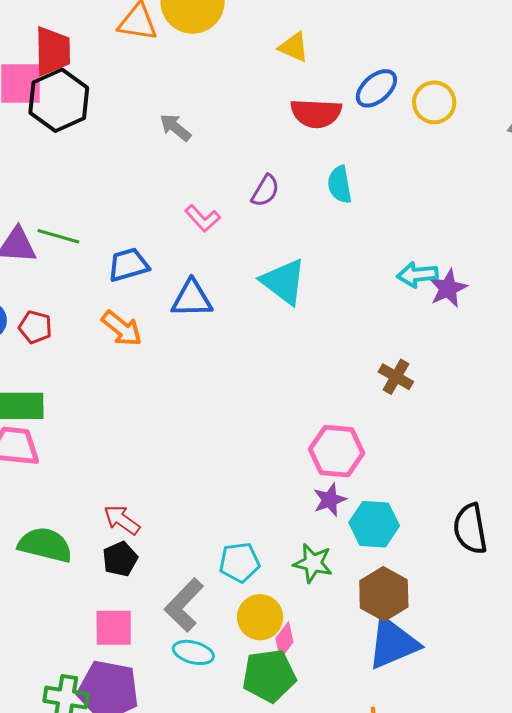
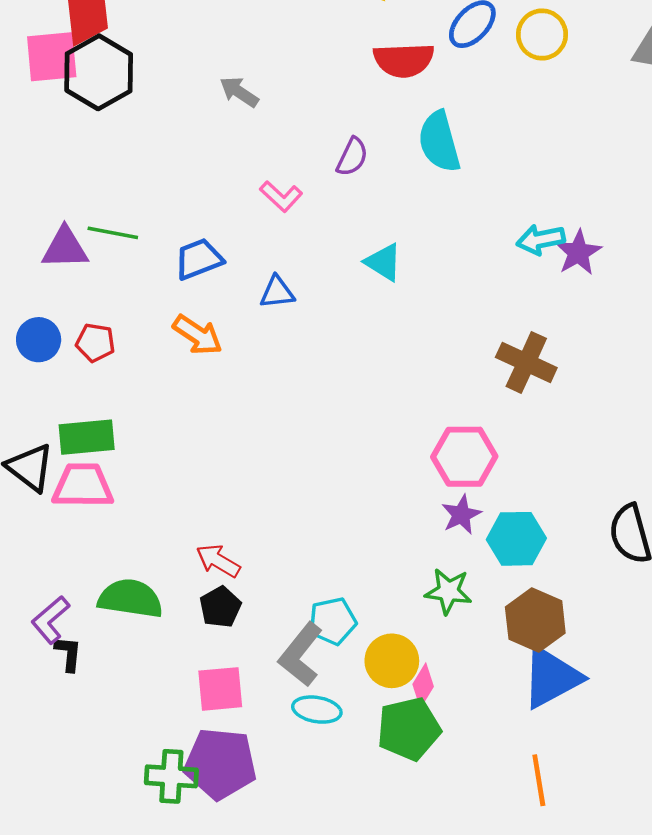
cyan semicircle: (340, 185) -> (439, 142), size x1.4
cyan triangle: (284, 282) -> (383, 262), size x0.7
blue triangle: (192, 299) -> (277, 292), size x0.7
brown cross: (396, 377) -> (526, 362), size x1.4
cyan pentagon: (240, 562) -> (333, 621), moved

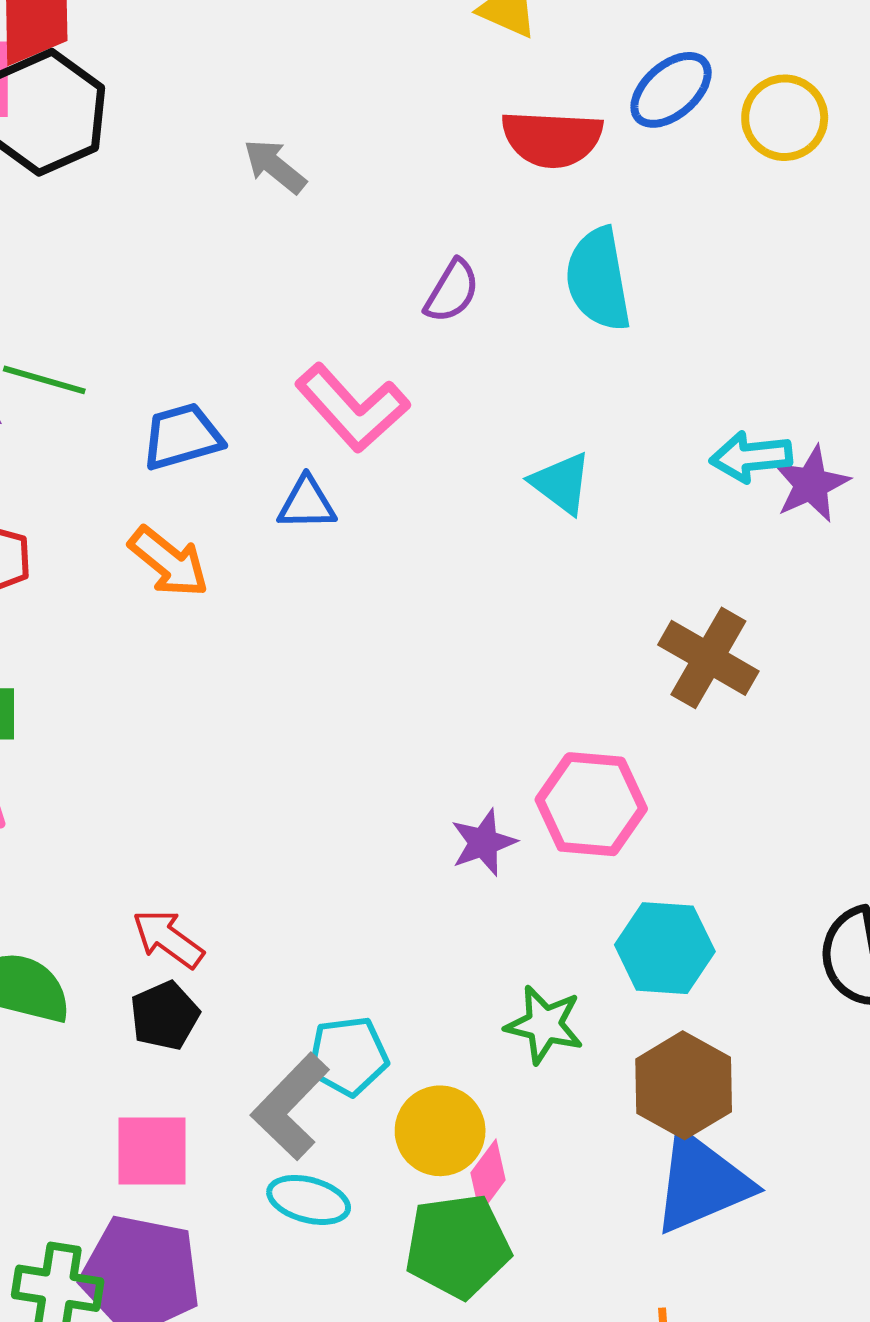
pink L-shape: (281, 196) -> (352, 408), moved, size x1.6
cyan triangle: (383, 262) -> (561, 483), moved
purple star: (461, 515) -> (483, 843), moved

